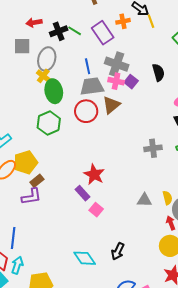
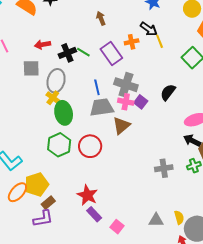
black semicircle: (158, 72) -> (168, 92), turned -126
red circle: (86, 111) -> (90, 146), moved
red star: (94, 174) -> (87, 195), moved
pink square: (96, 210) -> (117, 227), moved

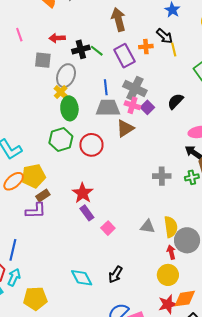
brown arrow: (101, 18) -> (118, 19), size x1.6
yellow semicircle: (179, 217) -> (171, 227), size x1.5

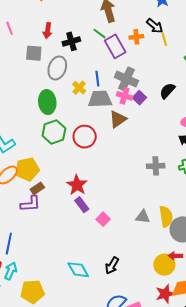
red arrow: (57, 38) -> (48, 31), turned -77
green line: (97, 51) -> (100, 34), moved
yellow cross: (61, 92) -> (79, 88), moved
green ellipse: (69, 108) -> (47, 102), moved
red arrow: (171, 252) -> (175, 256), moved, turned -72

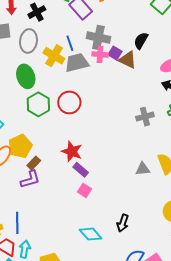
yellow cross: (79, 88) -> (54, 56), size x1.5
brown triangle: (118, 119) -> (128, 60), moved, turned -48
pink square: (103, 219) -> (85, 190), moved

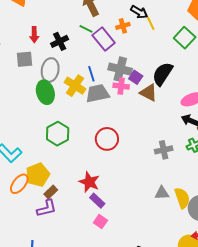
black semicircle: (141, 41) -> (163, 74), size x1.4
purple square: (115, 53) -> (136, 77), moved
green ellipse: (26, 76) -> (45, 92), moved
red circle: (69, 102) -> (107, 139), moved
gray triangle: (143, 169) -> (162, 193), moved

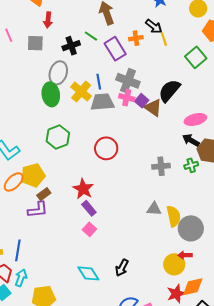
green line: (86, 29) -> (91, 36), moved
red arrow: (34, 35) -> (48, 20), moved
gray square: (25, 59) -> (35, 43), moved
purple square: (136, 77) -> (142, 101), moved

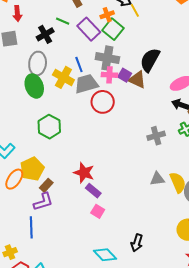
green square: (196, 57) -> (113, 29), moved
red circle: (106, 148) -> (103, 102), moved
blue line: (18, 250) -> (31, 227), moved

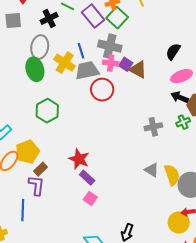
black semicircle: (150, 60) -> (173, 52), moved, size x0.7
gray triangle: (157, 179) -> (152, 170), turned 35
purple L-shape: (43, 202) -> (36, 185), turned -70

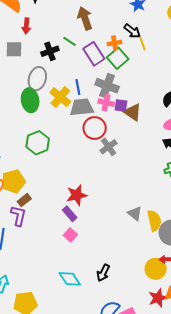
purple square: (126, 64) -> (121, 105), turned -32
gray cross: (153, 127) -> (109, 147), moved, turned -30
red star: (79, 159) -> (77, 195), moved, turned 30

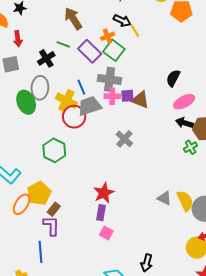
green ellipse: (30, 100) -> (26, 102), moved
red circle: (95, 128) -> (74, 117), moved
purple rectangle: (70, 214) -> (101, 213), turned 63

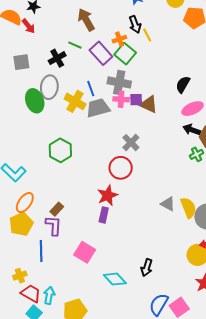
black arrow: (122, 21) -> (135, 24), turned 42
red arrow: (18, 39) -> (28, 26), moved, turned -35
red circle: (74, 117) -> (121, 168), moved
yellow pentagon: (39, 193) -> (21, 224), moved
pink square: (106, 233) -> (85, 252), moved, size x1.5

